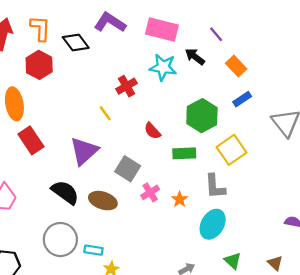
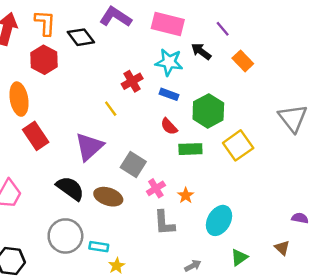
blue rectangle: (242, 99) -> (169, 94), moved, turned 54
red semicircle: (152, 131) -> (169, 126), moved
gray L-shape: (215, 186) -> (164, 223), moved
green triangle: (233, 261) -> (239, 257), turned 42
brown triangle: (275, 263) -> (282, 248), moved

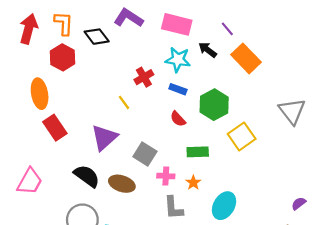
orange rectangle: (243, 61) -> (246, 58), size x1.5
green rectangle: (190, 149) -> (198, 152), moved
pink cross: (156, 188) -> (166, 176), turned 35
purple semicircle: (300, 218) -> (299, 203), turned -48

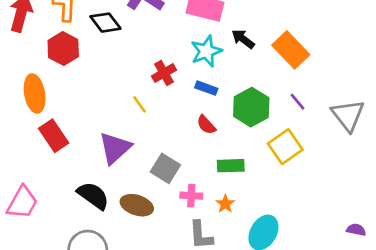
purple line: (227, 29) -> (298, 102), moved
cyan star: (178, 60) -> (206, 51), turned -30
purple semicircle: (299, 203) -> (356, 230), turned 48

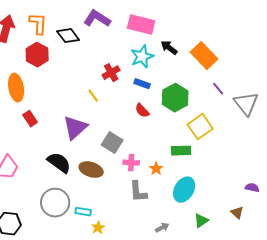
purple line: (298, 102) -> (218, 89), moved
red rectangle: (54, 136) -> (30, 119), size x0.7
green rectangle: (231, 166) -> (181, 151), moved

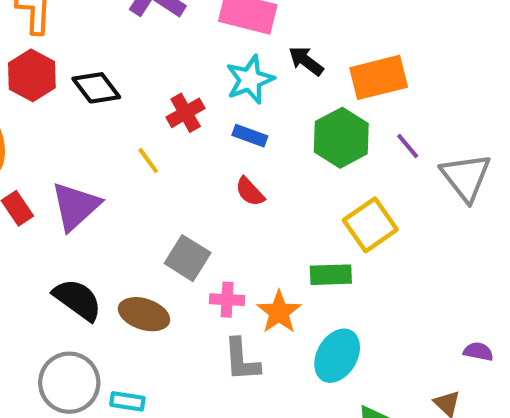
black diamond: (68, 36) -> (96, 88), moved
orange rectangle: (204, 56) -> (379, 77), turned -60
green hexagon: (175, 98) -> (341, 138), moved
purple triangle: (75, 128) -> (75, 206), moved
orange star: (156, 169) -> (279, 312), size x1.5

